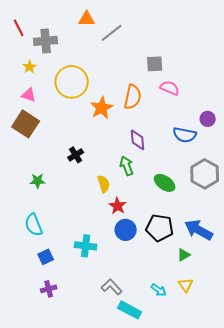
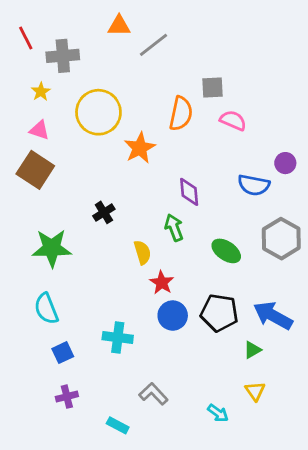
orange semicircle: (133, 97) -> (181, 114), moved
green star: (38, 181) -> (52, 248), size x1.8
cyan arrow: (159, 290) -> (218, 413), moved
cyan rectangle: (130, 310) -> (118, 425), moved, size x0.7

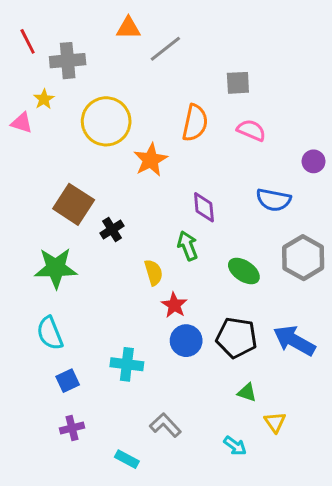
gray square: (212, 87) -> (238, 83), moved
pink triangle: (39, 130) -> (22, 123), moved
purple circle: (285, 163) -> (314, 161), moved
brown square: (35, 170) -> (74, 204), moved
green triangle: (252, 350) -> (247, 392), moved, turned 48

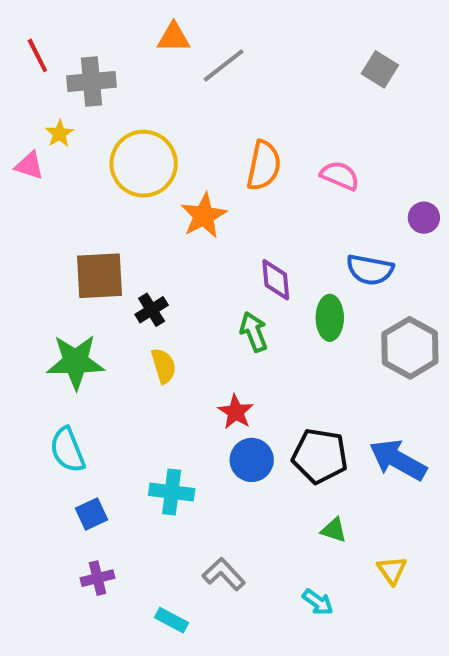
gray square: (238, 83) -> (380, 69), moved, turned 35
brown square: (74, 204) -> (100, 276), turned -36
green ellipse: (244, 271) -> (330, 318), moved, turned 56
yellow semicircle: (154, 272) -> (164, 366), moved
yellow triangle: (275, 422) -> (392, 570), moved

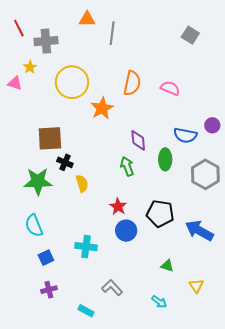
gray line: (224, 65) -> (112, 33), turned -45
purple circle: (424, 218) -> (212, 125), moved
black cross: (152, 310) -> (65, 162), moved, turned -35
black pentagon: (320, 456) -> (160, 214), moved

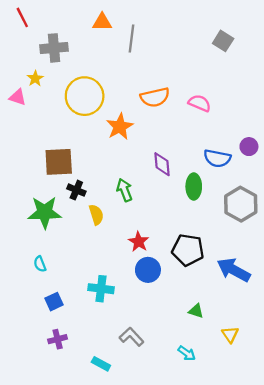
red line: (19, 28) -> (22, 17), moved
orange semicircle: (132, 83) -> (155, 97), turned 65
green arrow: (127, 166) -> (124, 190), moved
cyan semicircle: (34, 226) -> (40, 264), size x0.6

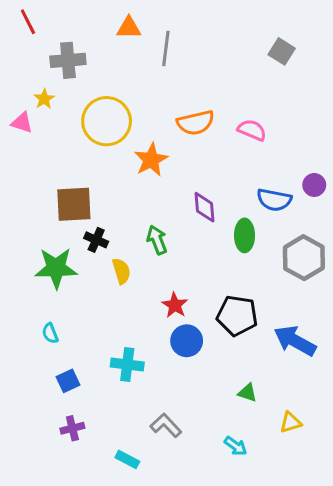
yellow triangle: (230, 334) -> (291, 422), turned 48

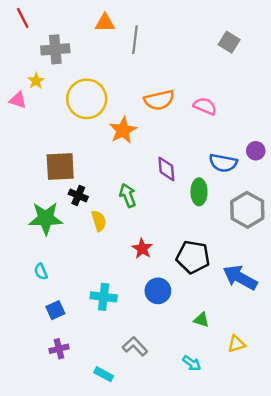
blue circle: (187, 341) -> (158, 291), moved

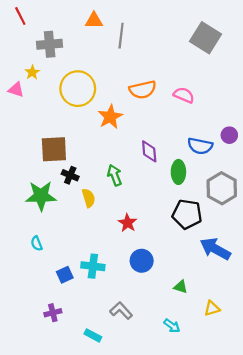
gray square: (229, 42) -> (206, 38), size x1.6
black pentagon: (193, 257) -> (187, 214), moved
blue square: (55, 310) -> (65, 275), moved

